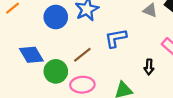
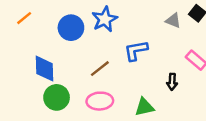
blue diamond: (31, 55) -> (45, 69), turned 30
green circle: (56, 71) -> (57, 97), moved

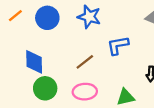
blue star: (105, 19) -> (89, 17), turned -30
blue circle: (71, 28) -> (47, 18), moved

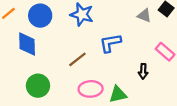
blue diamond: (34, 62) -> (27, 44), moved
pink ellipse: (85, 92) -> (91, 89), moved

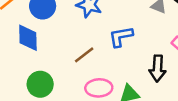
black arrow: (143, 71) -> (158, 68), size x1.5

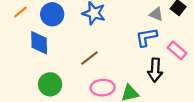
blue L-shape: (121, 37) -> (146, 37), moved

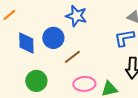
blue circle: (52, 14) -> (53, 38), moved

